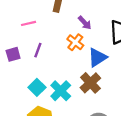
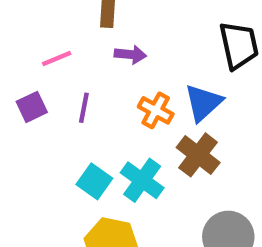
purple arrow: (85, 23) -> (130, 55), moved, turned -32
orange cross: (75, 42) -> (156, 110), moved
purple square: (13, 54) -> (32, 107), moved

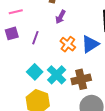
purple arrow: (130, 55) -> (60, 17), turned 104
pink line: (57, 58) -> (16, 12), moved
brown cross: (198, 155) -> (81, 79), moved, turned 30

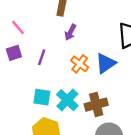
pink line: (16, 12) -> (18, 27), turned 64
cyan square: (35, 72) -> (42, 97), turned -35

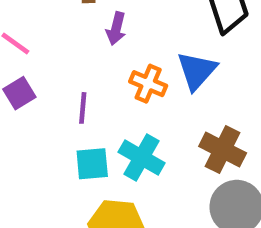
purple line: (42, 57) -> (83, 108), moved
brown cross: (96, 105) -> (223, 150), moved, turned -35

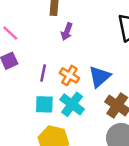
blue triangle: (197, 71) -> (100, 77), moved
orange cross: (148, 84) -> (69, 75), moved

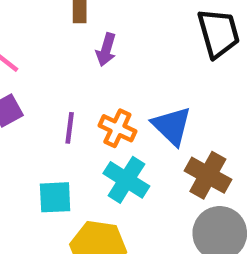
blue triangle: (100, 77) -> (172, 126), turned -30
cyan square: (44, 104) -> (55, 197), moved

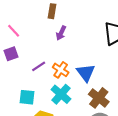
purple line: (70, 128) -> (39, 66), turned 40

